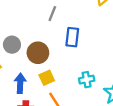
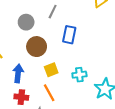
gray circle: (12, 45) -> (26, 22), moved
yellow square: (47, 78) -> (51, 70), moved

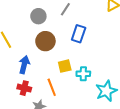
yellow square: (51, 70) -> (65, 66), moved

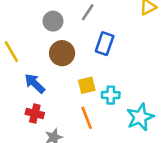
blue arrow: (24, 65) -> (35, 83), turned -60
orange line: (52, 87) -> (87, 118), moved

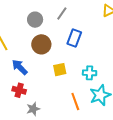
cyan cross: (111, 95) -> (90, 73), moved
orange line: (87, 118) -> (75, 101), moved

